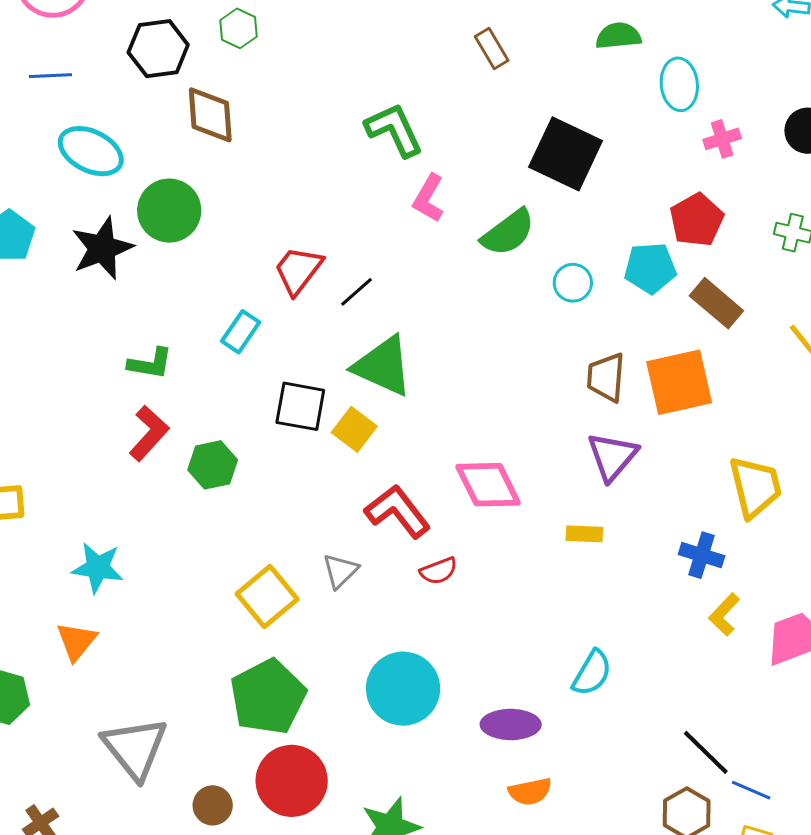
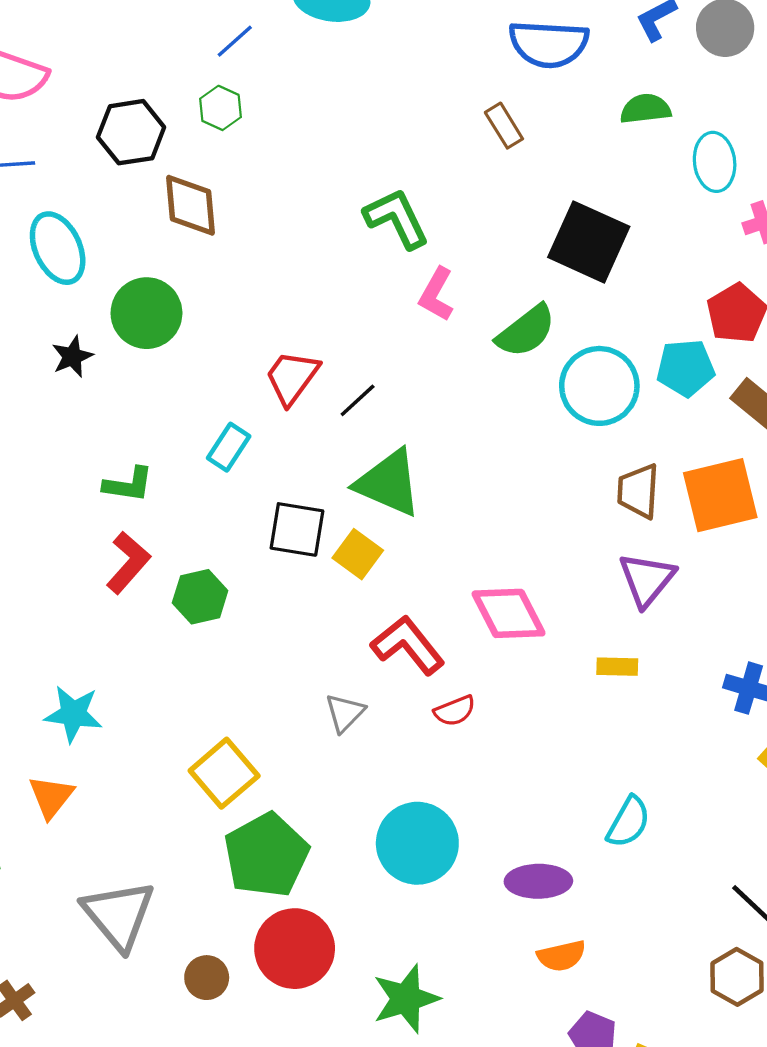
cyan ellipse: (91, 151) -> (58, 248), turned 40
black star: (102, 248) -> (72, 357), size x0.6
cyan circle: (573, 283) -> (599, 386), size x1.8
yellow square: (267, 596) -> (224, 773), moved

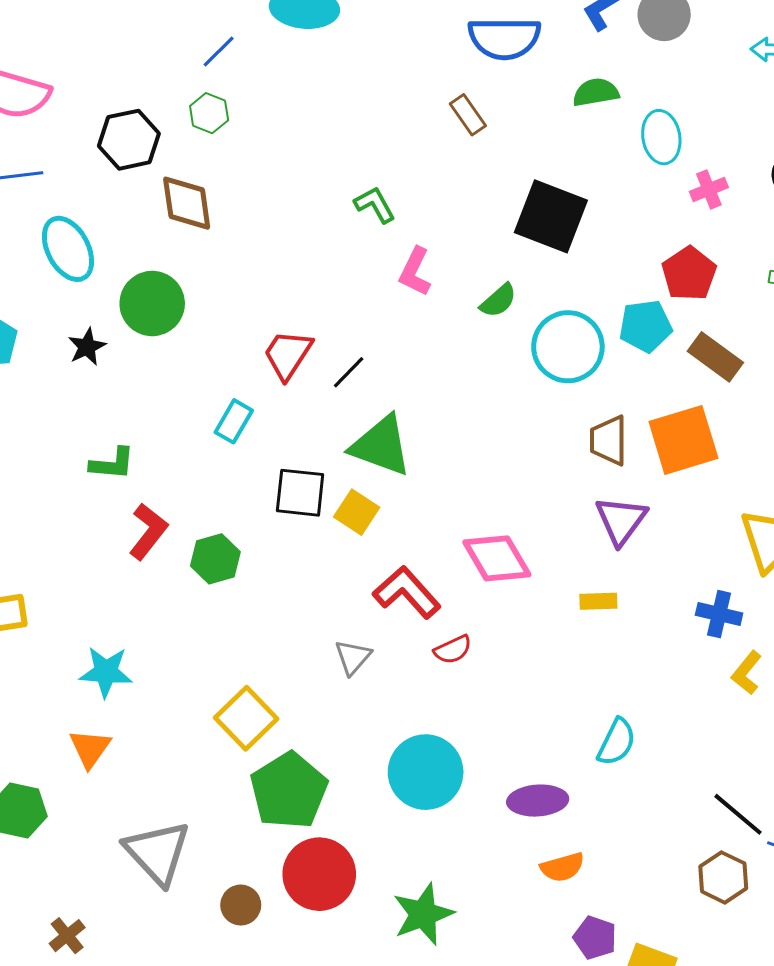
green L-shape: (397, 218) -> (375, 205), size x0.7
green semicircle: (526, 331) -> (498, 301), size x0.7
green L-shape: (128, 485) -> (112, 464), moved

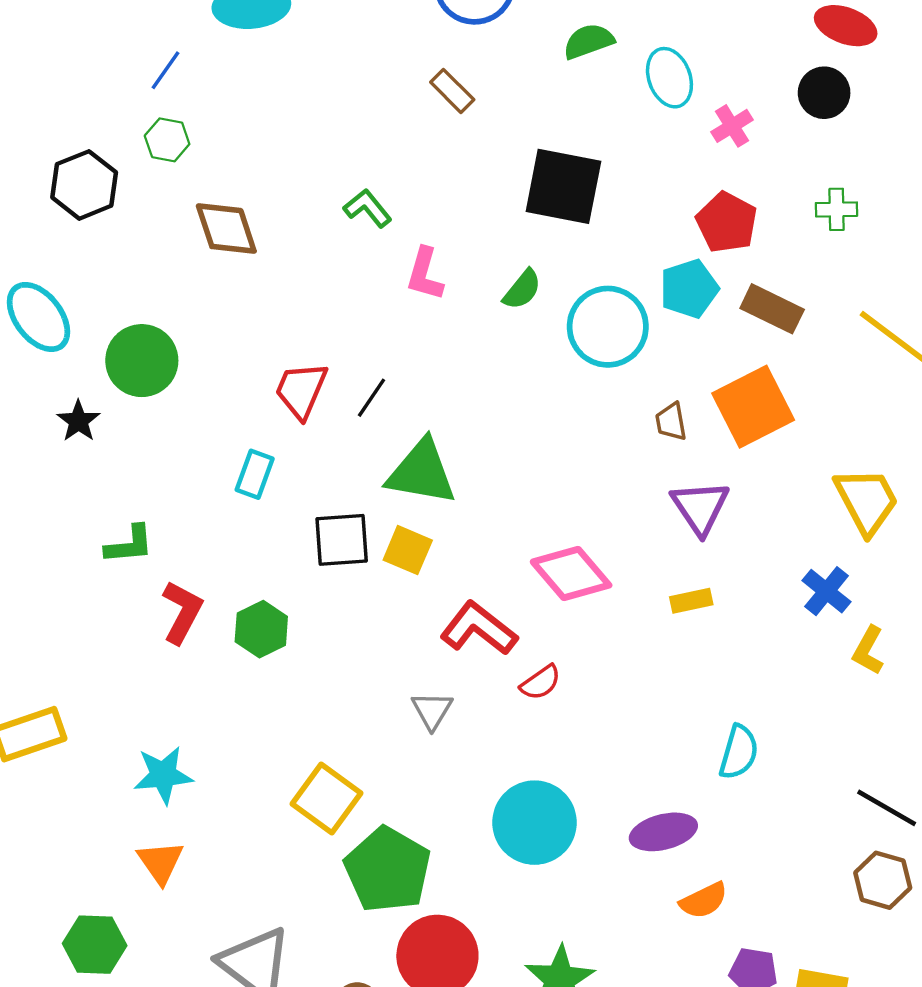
brown diamond: (187, 203) -> (226, 229), moved
brown trapezoid: (609, 440) -> (671, 422), size x0.7
blue cross: (719, 614) -> (826, 591), turned 36

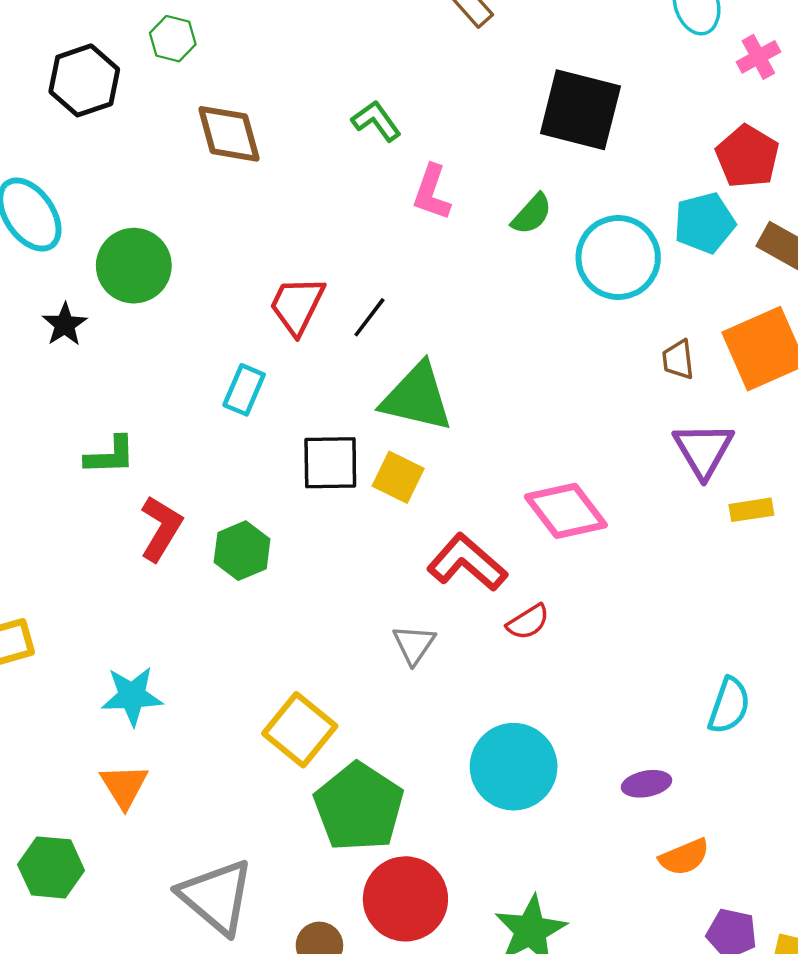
yellow rectangle: (691, 601) -> (751, 510), moved
purple ellipse: (663, 832) -> (647, 784), size x0.7

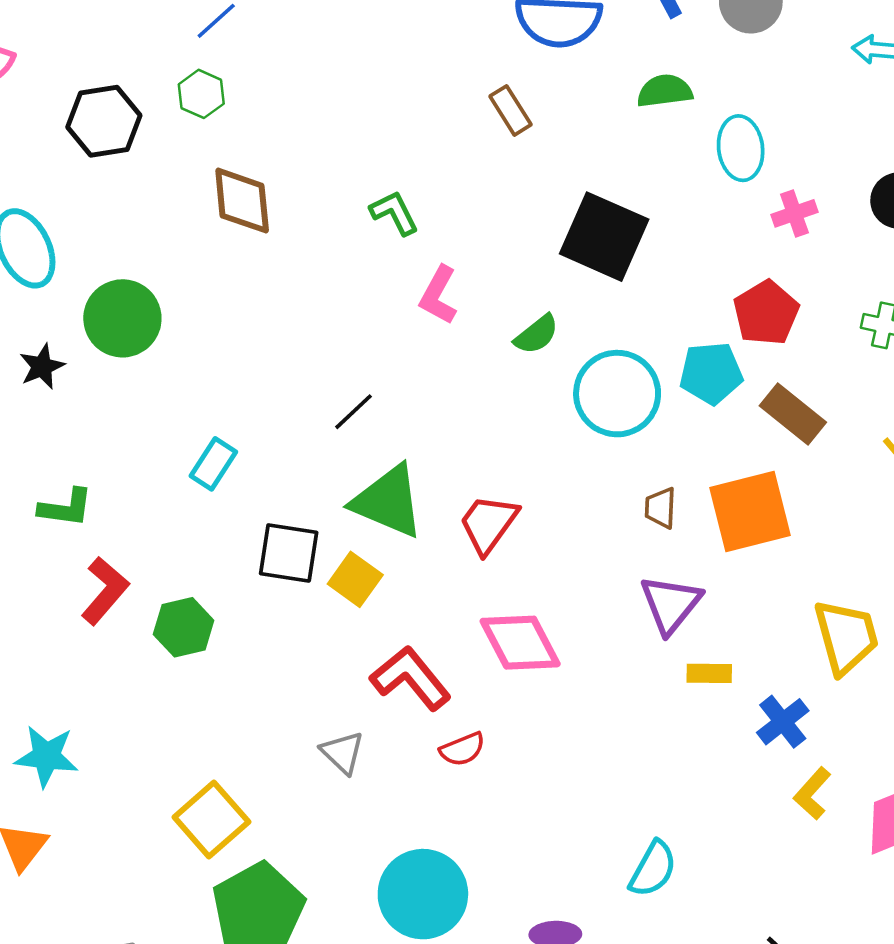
red trapezoid: (297, 305) -> (488, 524), moved
gray triangle: (414, 645) -> (343, 753), turned -30

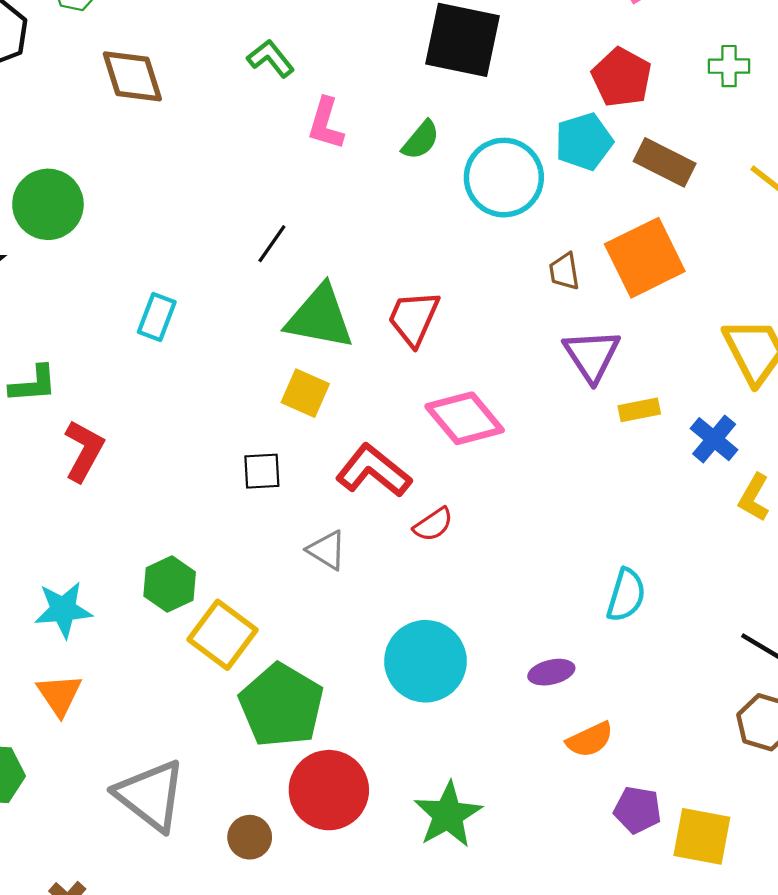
black square: (289, 553) -> (262, 471), moved, size x0.7
green hexagon: (184, 627) -> (170, 584), moved

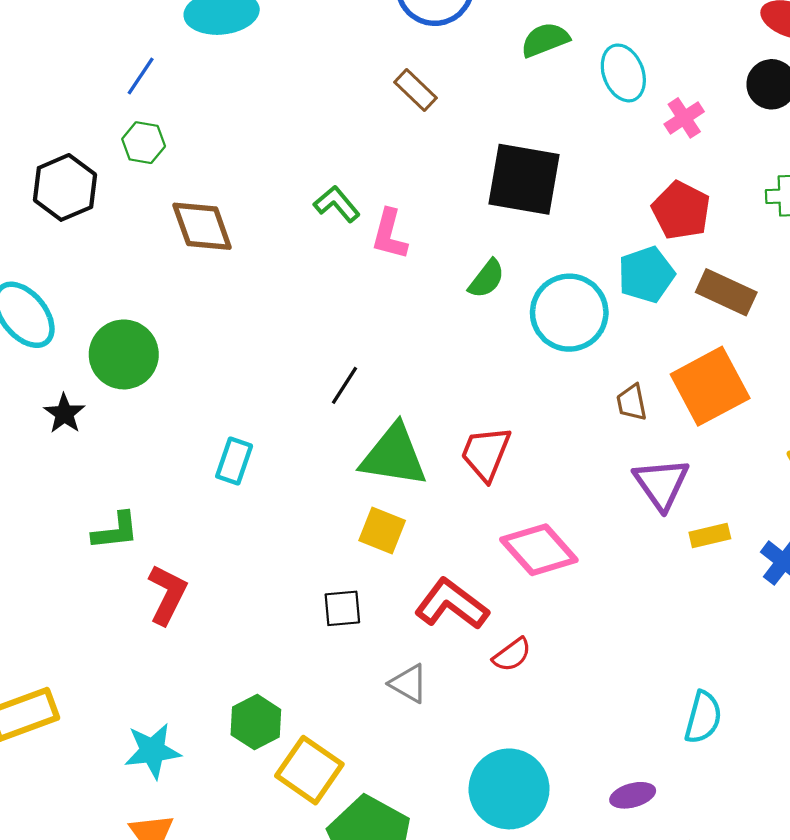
pink L-shape: (326, 124) -> (389, 234), moved

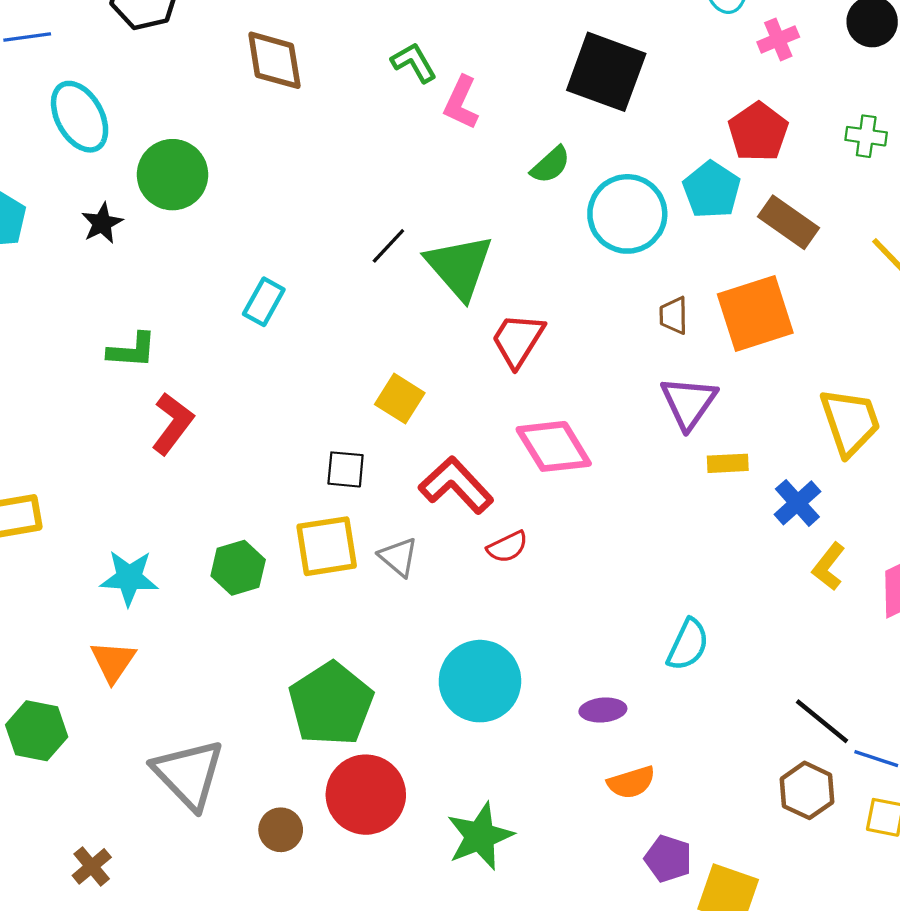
cyan pentagon: (646, 275) -> (712, 190), turned -30
green triangle: (394, 456) -> (459, 267), moved, turned 30
yellow square: (309, 770) -> (327, 546), moved, turned 36

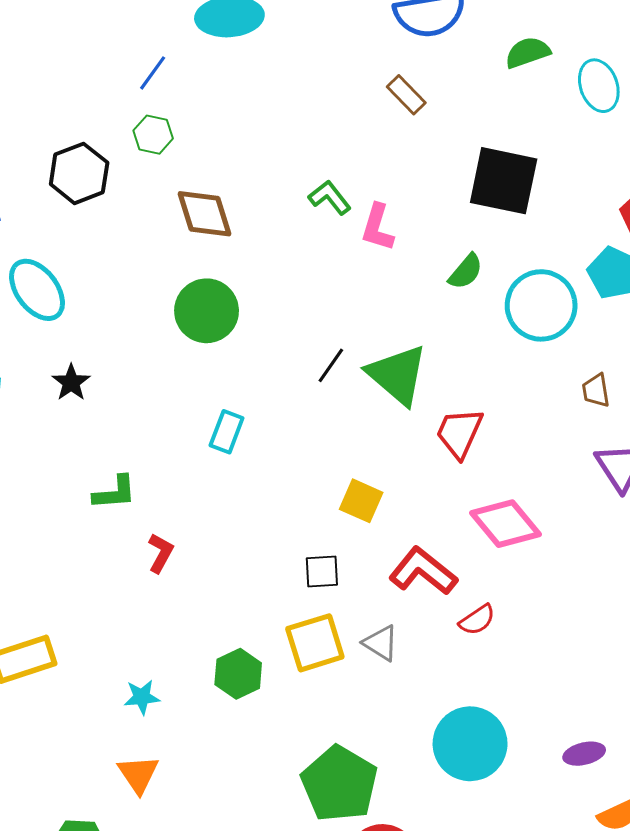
green circle: (172, 175) -> (207, 311), moved
red L-shape: (173, 424) -> (161, 553), size x0.7
cyan star: (129, 578) -> (142, 697), size x0.7

